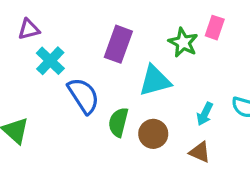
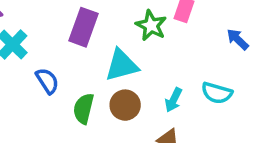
blue semicircle: (84, 96) -> (47, 81), size x0.7
brown circle: (153, 134) -> (125, 105), moved

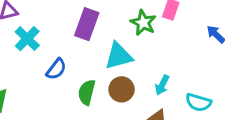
blue semicircle: (47, 81) -> (56, 69), turned 70
cyan semicircle: (217, 93) -> (198, 102), moved

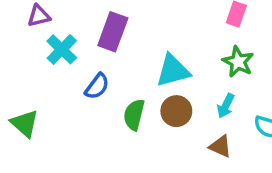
green star: (143, 23) -> (238, 62), moved
purple rectangle: (87, 24) -> (113, 32), moved

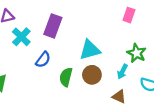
green star: (238, 62) -> (137, 53), moved

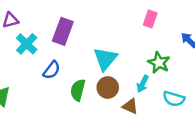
cyan triangle: (90, 50) -> (105, 59), turned -35
brown triangle: (119, 97) -> (130, 106), moved

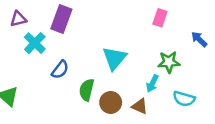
purple rectangle: (63, 31) -> (61, 19), moved
green star: (159, 63) -> (169, 62), turned -30
brown circle: (108, 88) -> (111, 102), moved

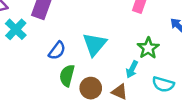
green star: (169, 62) -> (148, 48), turned -30
blue semicircle: (60, 70) -> (57, 51), moved

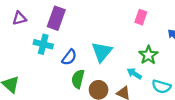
cyan cross: (16, 29) -> (43, 44), moved, turned -30
cyan arrow: (132, 69) -> (134, 74), turned 96

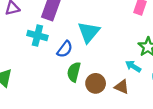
cyan triangle: (102, 52) -> (89, 32), moved

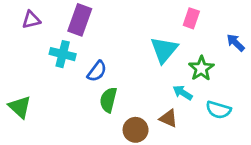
cyan triangle: (89, 32) -> (164, 50), moved
brown circle: (96, 83) -> (136, 130), moved

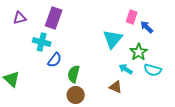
blue arrow: (236, 43) -> (147, 27), moved
blue semicircle: (97, 71) -> (55, 60), moved
cyan semicircle: (218, 110) -> (153, 70), moved
brown circle: (136, 130) -> (76, 95), moved

